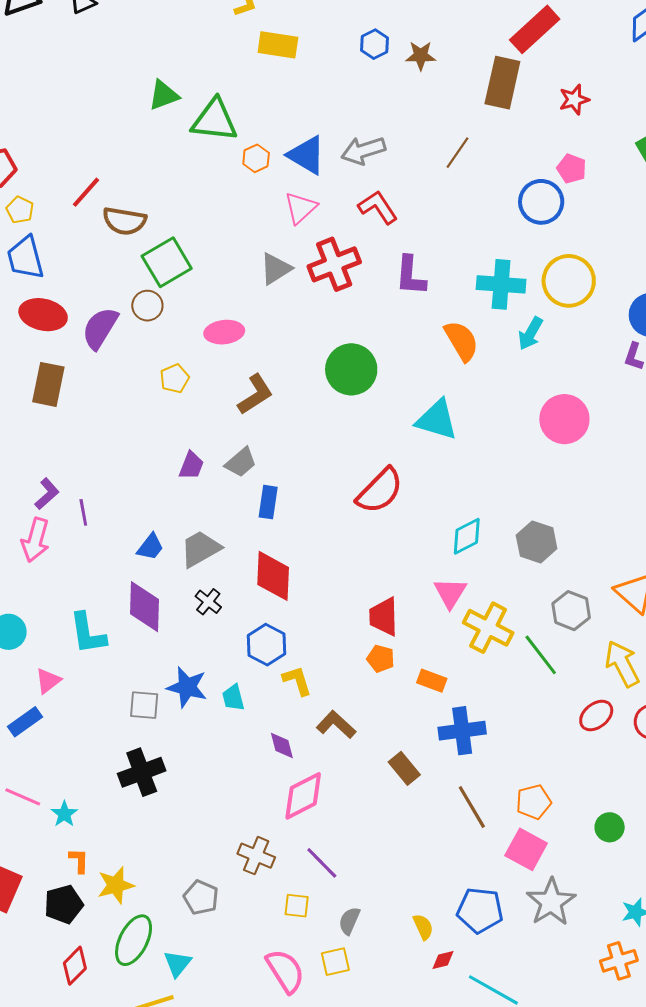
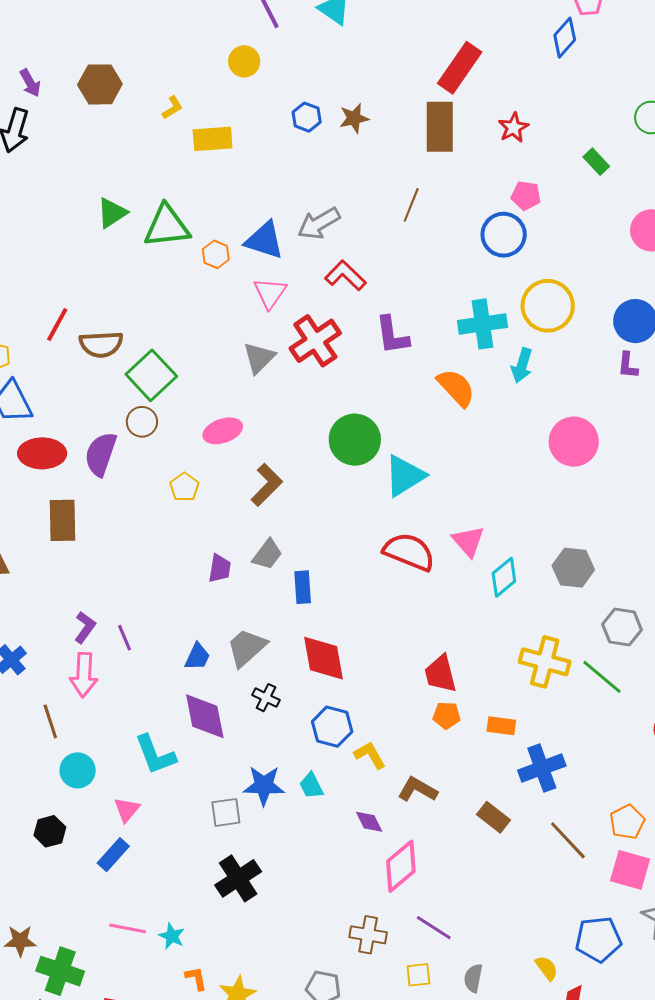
cyan triangle: (437, 420) -> (405, 476), moved, turned -36
red semicircle: (380, 491) -> (409, 552), turned -100
pink triangle: (450, 593) -> (468, 541), moved

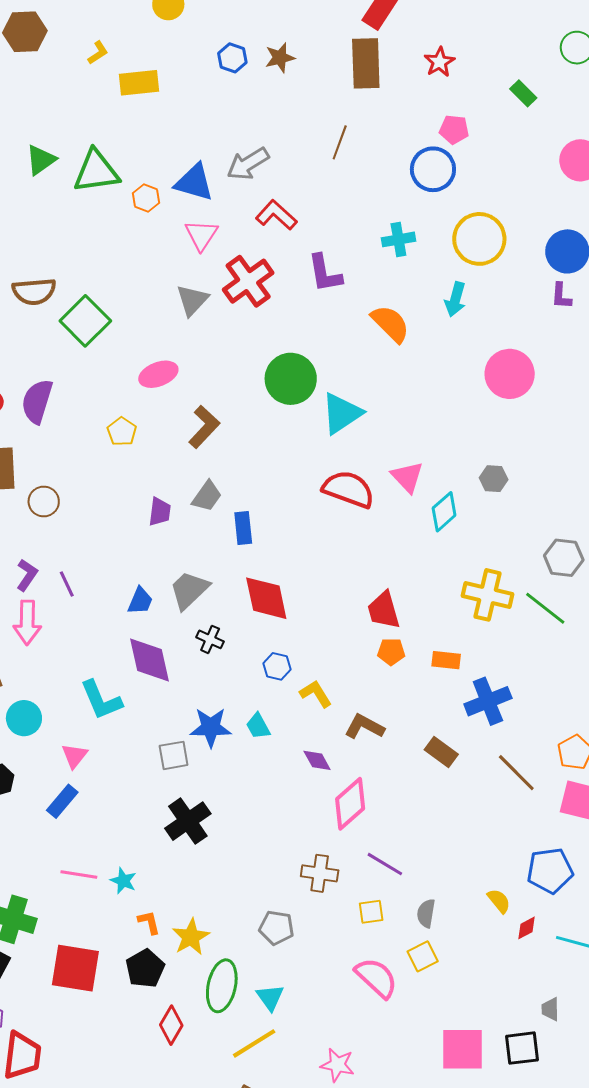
cyan cross: (482, 324) -> (398, 239), moved, size x0.7
brown circle: (142, 422) -> (44, 501), moved
gray hexagon: (573, 568) -> (494, 479), moved, size x0.7
blue hexagon: (332, 727) -> (277, 666), size x0.7

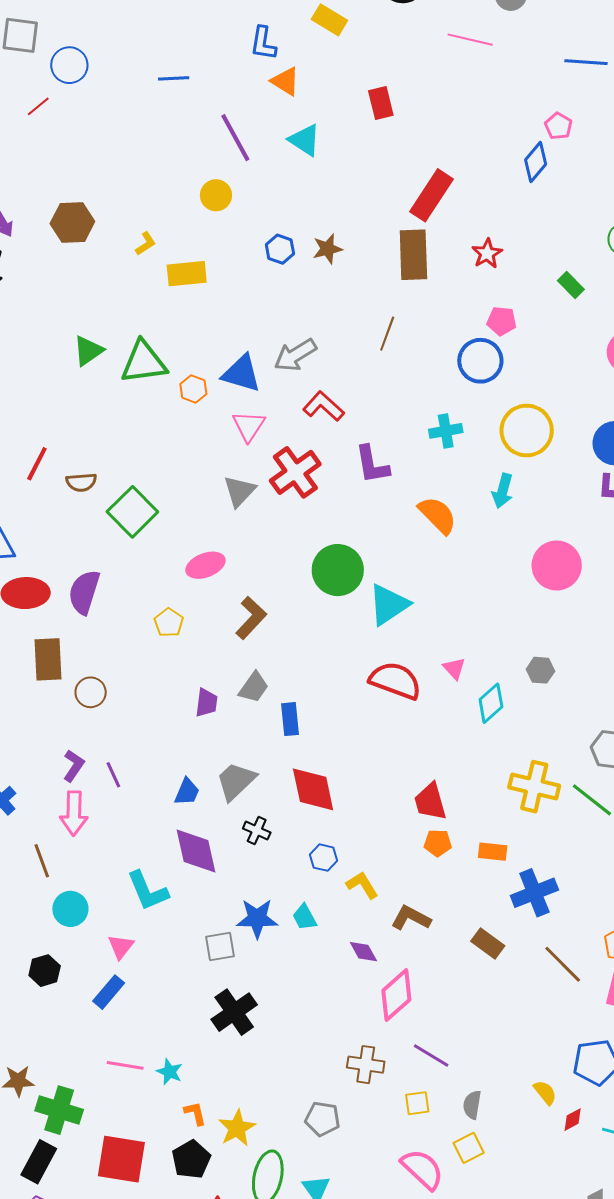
brown semicircle: (34, 291) -> (81, 482), size x0.7
pink triangle: (407, 477) -> (454, 668), size x0.7

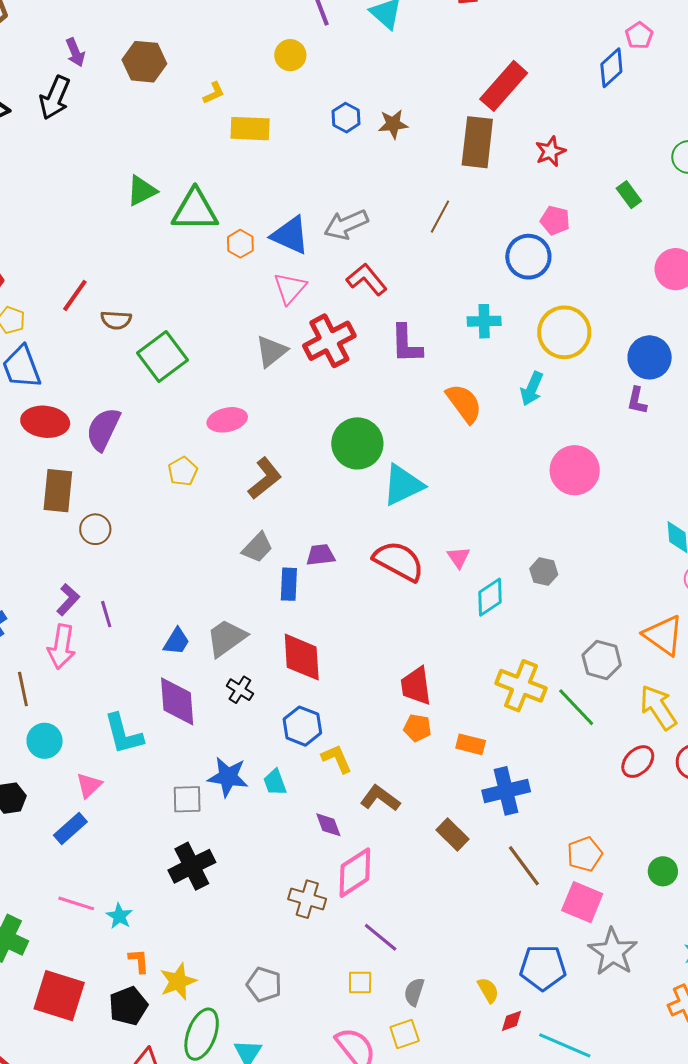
purple trapezoid: (207, 703) -> (321, 555), moved, turned -112
blue hexagon: (324, 858) -> (302, 726), size x1.4
brown cross: (366, 1065) -> (307, 899), moved

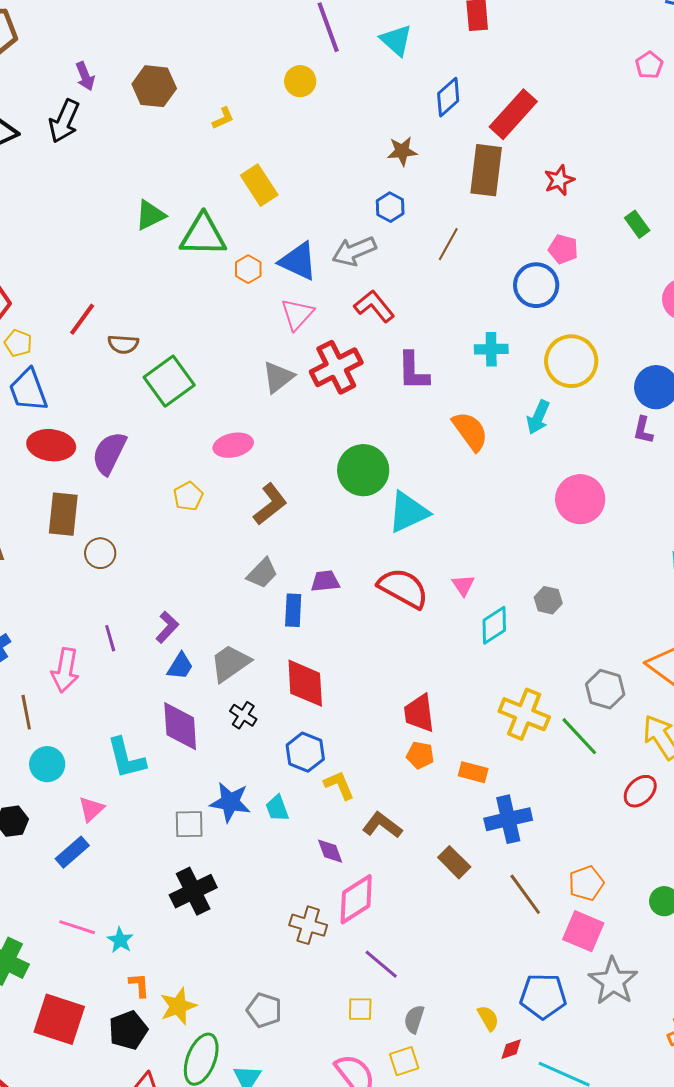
blue diamond: (611, 68) -> (448, 97), moved
blue hexagon: (346, 118) -> (390, 207), moved
yellow rectangle: (250, 129) -> (259, 185), moved, turned 54
purple L-shape: (68, 600) -> (167, 627), moved

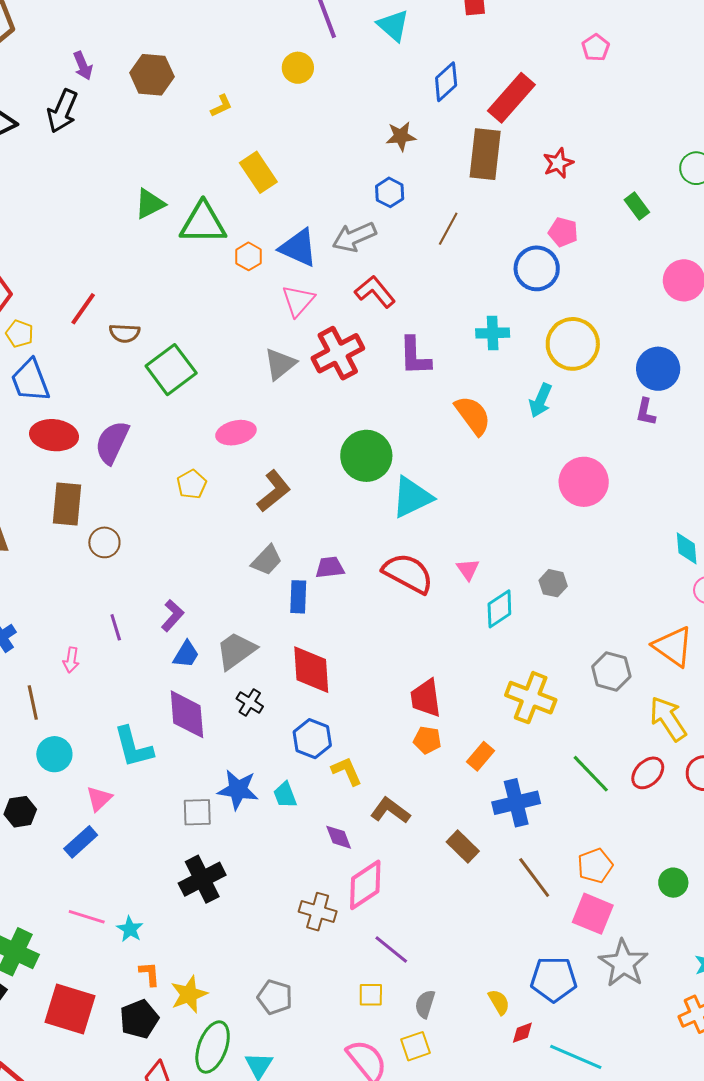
pink pentagon: (649, 65) -> (596, 48), moved
pink arrow: (65, 670) -> (71, 660), size x0.6
green line: (579, 736) -> (591, 774), moved
orange rectangle: (473, 772) -> (481, 756), turned -64

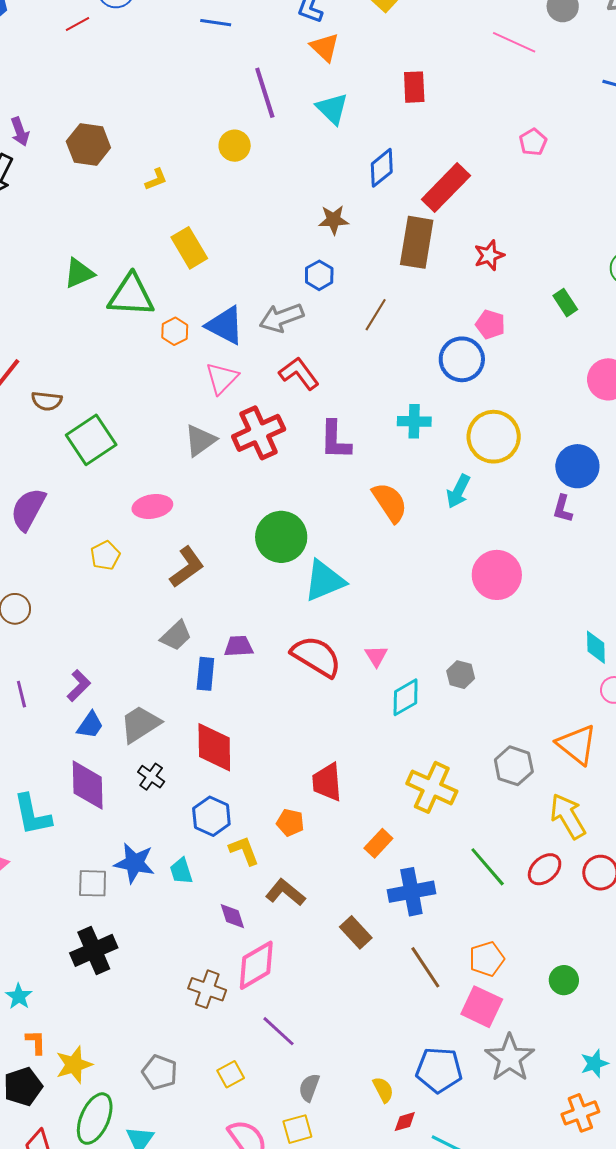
orange pentagon: (427, 740) -> (290, 823), moved
yellow square: (371, 995) -> (231, 1074), moved, turned -32

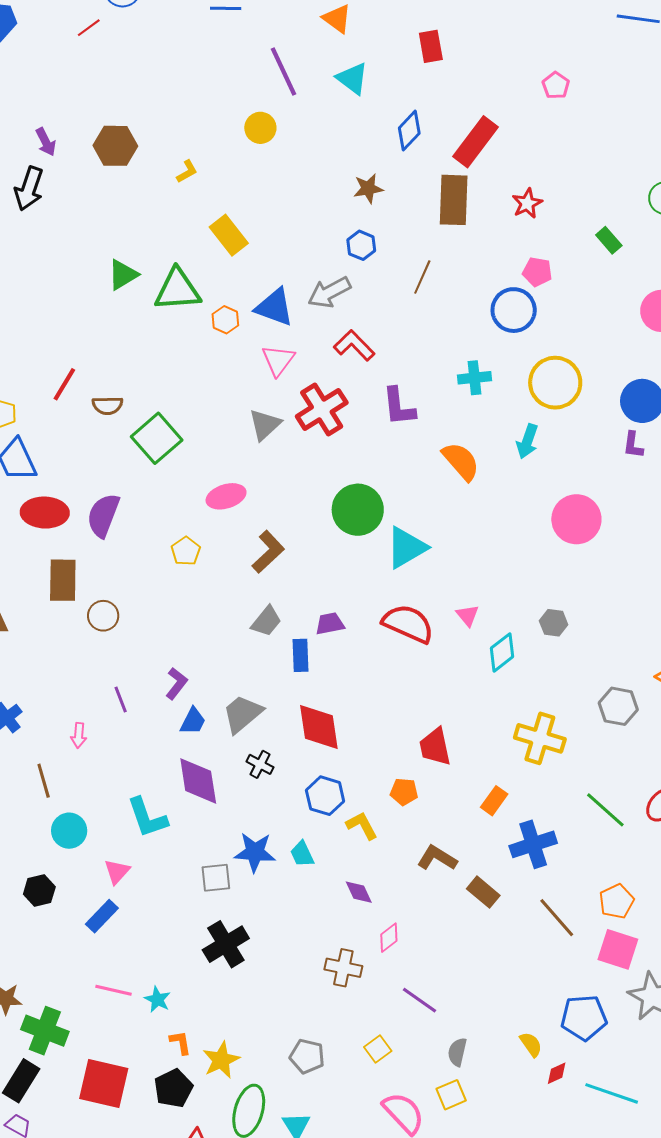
brown L-shape: (285, 892) -> (437, 858), moved
pink diamond: (256, 965) -> (389, 938), size x0.6

